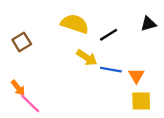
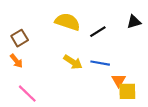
yellow arrow: (87, 58) -> (73, 62), moved
orange triangle: (136, 76) -> (119, 81), moved
orange arrow: (18, 88) -> (16, 61), moved

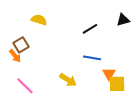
yellow semicircle: (67, 22) -> (39, 20), moved, size x0.7
brown square: (20, 38) -> (21, 45), moved
yellow arrow: (73, 62) -> (68, 80), moved

